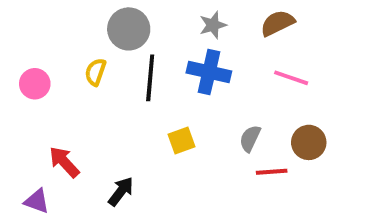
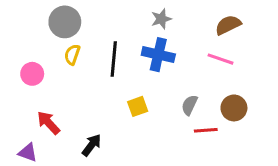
brown semicircle: (277, 23) -> (228, 25), moved
gray circle: (129, 29) -> (65, 22), moved
pink circle: (35, 84) -> (32, 74), moved

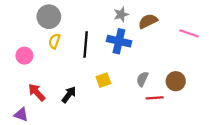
brown semicircle: (228, 25) -> (148, 21), moved
pink line: (221, 59) -> (189, 33), moved
black arrow: (92, 145) -> (69, 95), moved

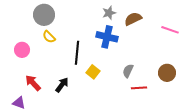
yellow semicircle: (54, 41) -> (49, 37), turned -64
black line: (86, 45) -> (77, 53), moved
yellow square: (103, 80) -> (93, 72), turned -32
brown circle: (176, 81) -> (167, 73), moved

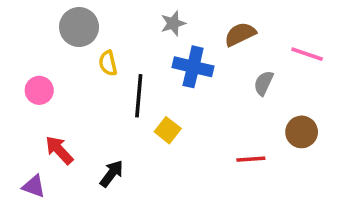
gray star: (109, 13) -> (173, 23), moved
yellow semicircle: (49, 37) -> (108, 63), moved, turned 32
gray semicircle: (128, 71) -> (264, 83), moved
black arrow: (62, 85) -> (112, 174), moved

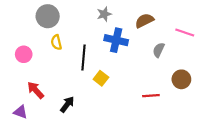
yellow semicircle: (108, 63) -> (56, 42), moved

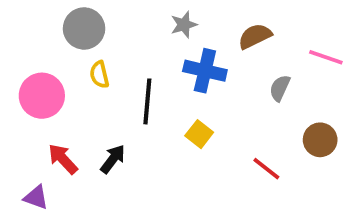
pink circle: (24, 54) -> (42, 96), size x1.5
yellow square: (101, 78) -> (199, 134), moved
red line: (151, 96) -> (266, 169), turned 42
black arrow: (67, 104) -> (113, 159), moved

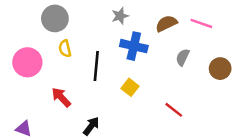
pink line: (326, 57) -> (201, 23), moved
brown circle: (320, 140) -> (220, 69), moved
red arrow: (63, 159) -> (61, 97), moved
black arrow: (113, 159) -> (91, 126), moved

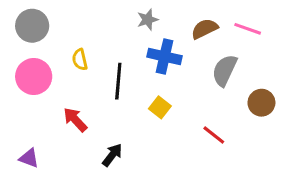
gray circle: (55, 18) -> (32, 26), moved
gray semicircle: (183, 57) -> (225, 70), size x1.5
brown circle: (220, 69) -> (261, 103), moved

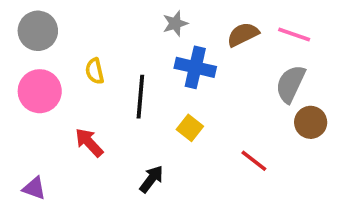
gray semicircle: (225, 70) -> (290, 84), moved
black arrow: (112, 155) -> (151, 179), moved

